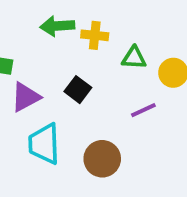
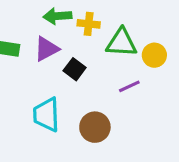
green triangle: (134, 58) -> (122, 43), size x1.5
purple triangle: (26, 97) -> (46, 49), moved

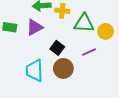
black square: (75, 69) -> (57, 48), moved
brown circle: (95, 127) -> (63, 68), moved

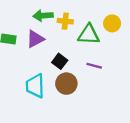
yellow circle: (106, 31) -> (112, 23), moved
purple line: (89, 52) -> (94, 66), turned 40

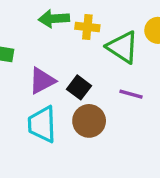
green triangle: (89, 35) -> (123, 47), turned 30
purple triangle: (35, 39) -> (42, 81), moved

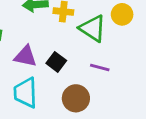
purple triangle: (42, 81) -> (26, 56), turned 40
brown circle: (89, 121) -> (76, 98), moved

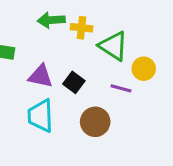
yellow circle: (122, 14) -> (144, 69), moved

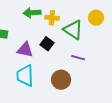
yellow circle: (144, 69) -> (96, 18), moved
black square: (74, 82) -> (47, 44), moved

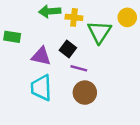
green triangle: (73, 30) -> (99, 32), turned 30
purple line: (78, 58) -> (79, 68), moved

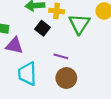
black square: (68, 49) -> (43, 28), moved
purple triangle: (41, 56) -> (14, 46), moved

